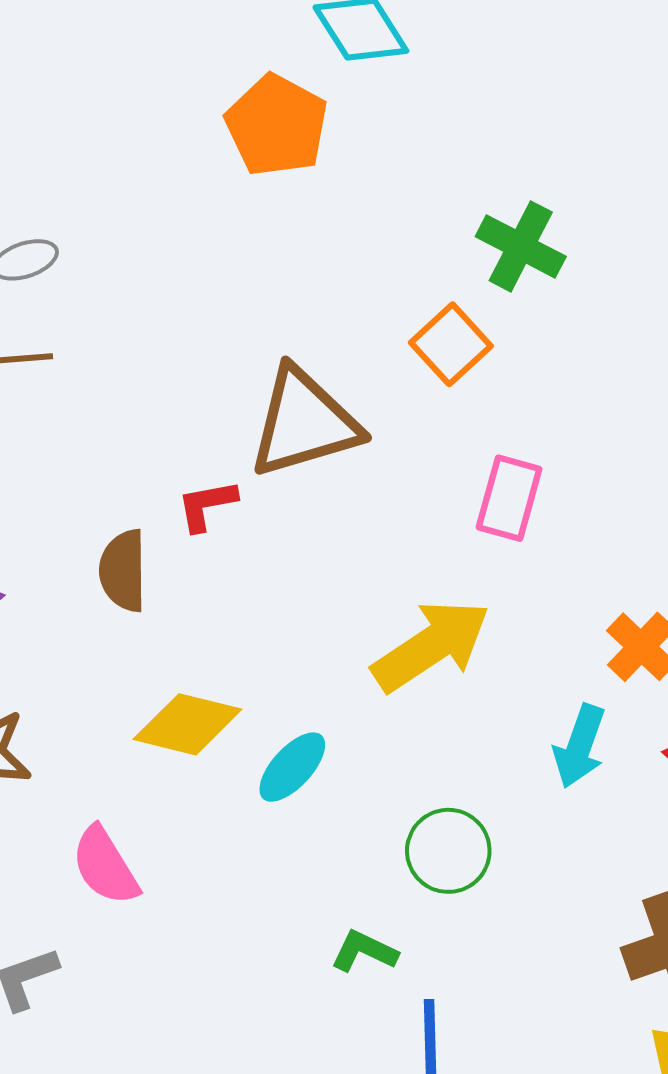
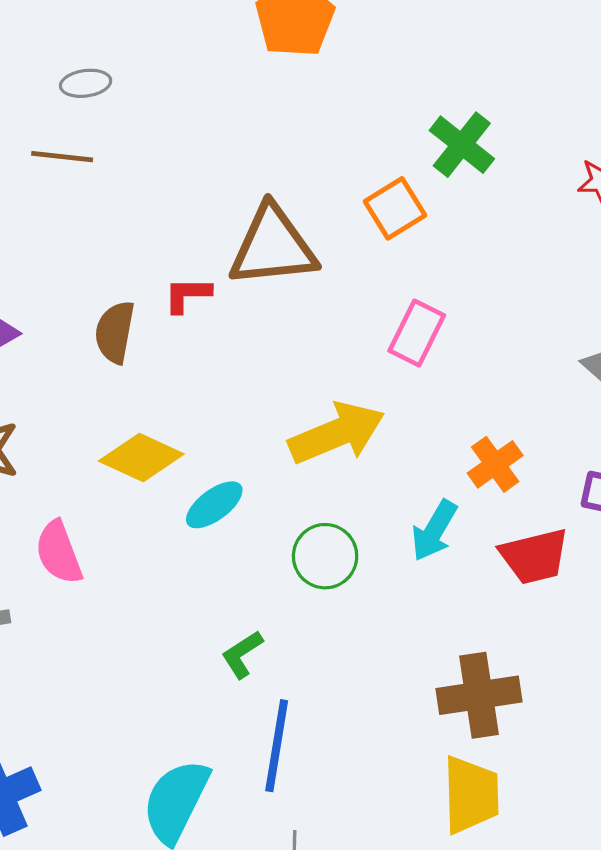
green circle: (448, 851) -> (325, 556), moved
green L-shape: (364, 951) -> (242, 654), turned -69

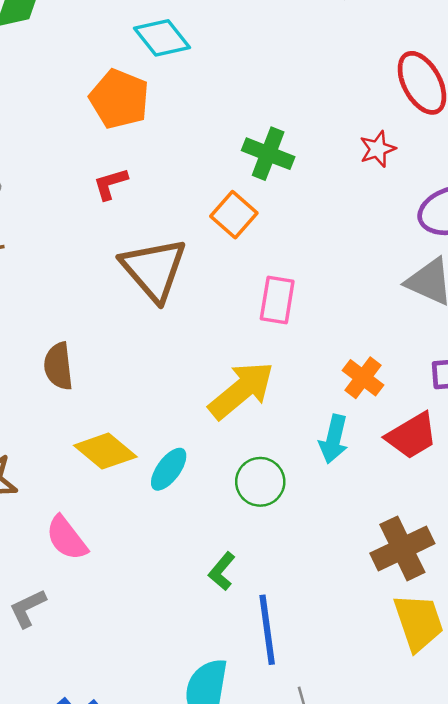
brown triangle: (273, 246) -> (154, 269), turned -48
red L-shape: (187, 295) -> (110, 184), moved
yellow diamond: (141, 457) -> (105, 451), turned 32

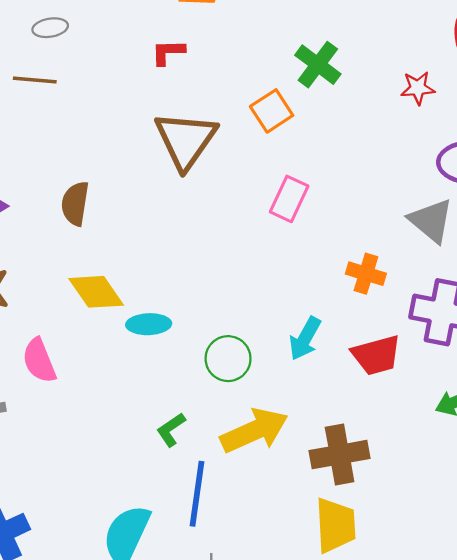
orange cross: (363, 378) -> (366, 274), moved, turned -36
yellow arrow: (241, 390) -> (254, 431), moved
cyan ellipse: (169, 469) -> (149, 324), turned 36

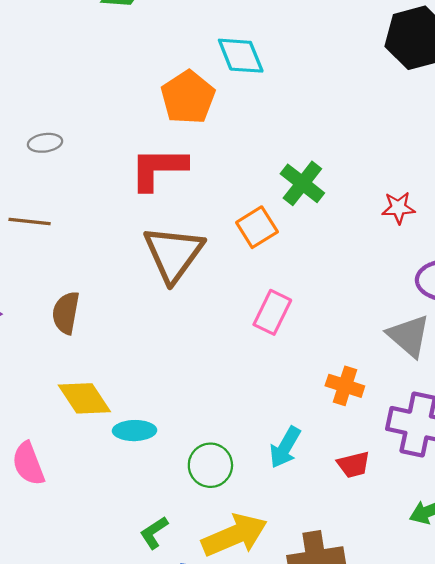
red L-shape: (168, 52) -> (158, 169), size x1.8
brown line: (35, 80) -> (30, 221), moved
red trapezoid: (376, 355) -> (354, 465), size x0.7

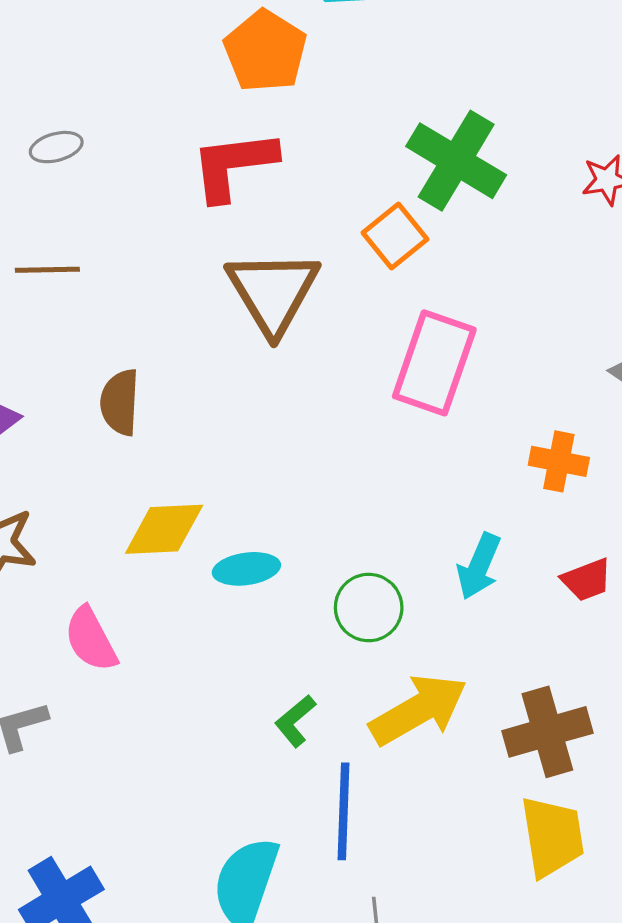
green cross: (302, 183) -> (456, 161), size x1.4
pink rectangle: (272, 312) -> (434, 363), size x1.5
yellow diamond: (84, 398) -> (164, 529), turned -52

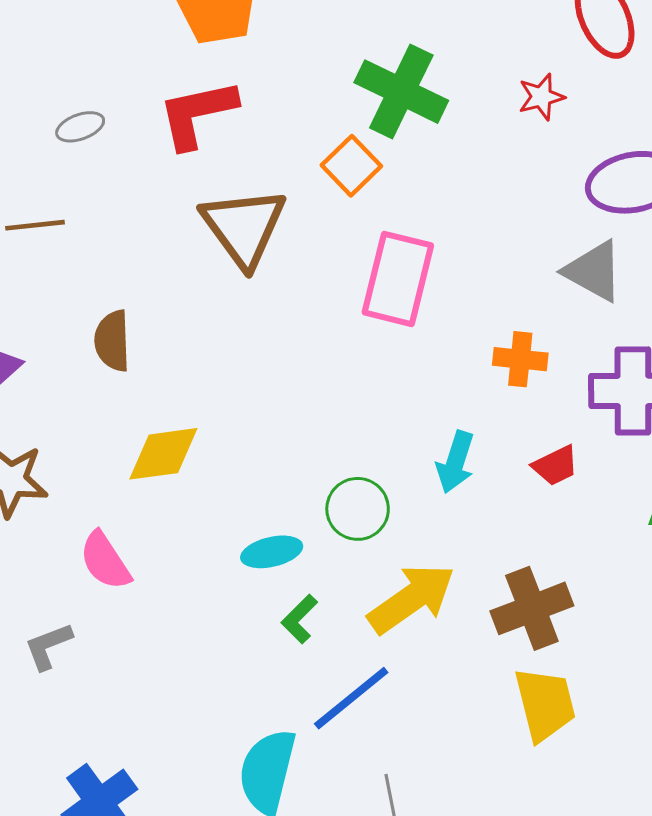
gray ellipse: (56, 147) -> (80, 127), moved
cyan ellipse: (246, 569) -> (272, 552), moved
blue line: (343, 811) -> (351, 698), turned 54

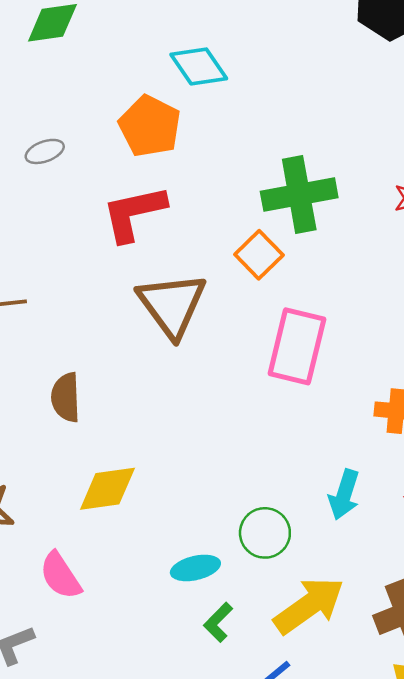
green cross: (401, 92) -> (299, 195), turned -36
gray ellipse: (80, 127) -> (45, 151), moved

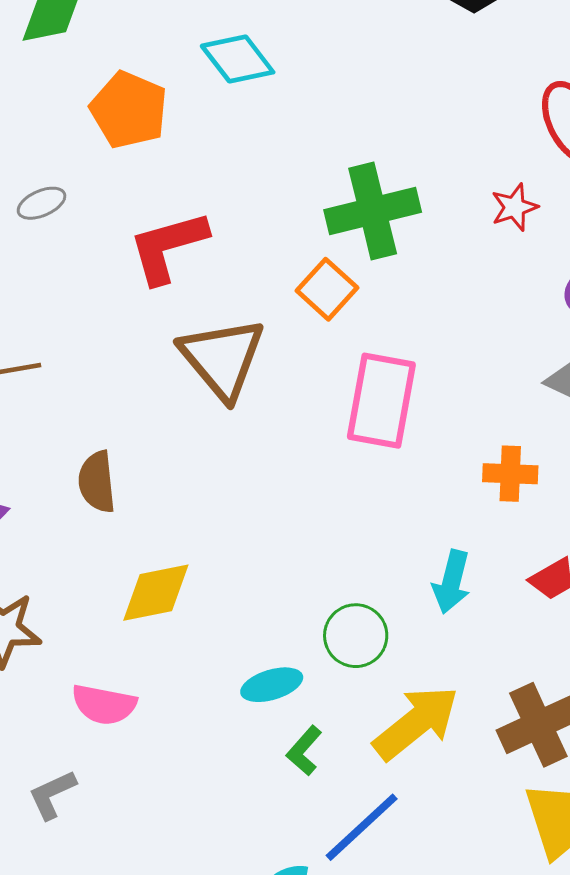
orange pentagon: (150, 126) -> (129, 110), moved
gray ellipse: (45, 151) -> (42, 203), moved
pink semicircle: (60, 576) -> (104, 705), turned -42

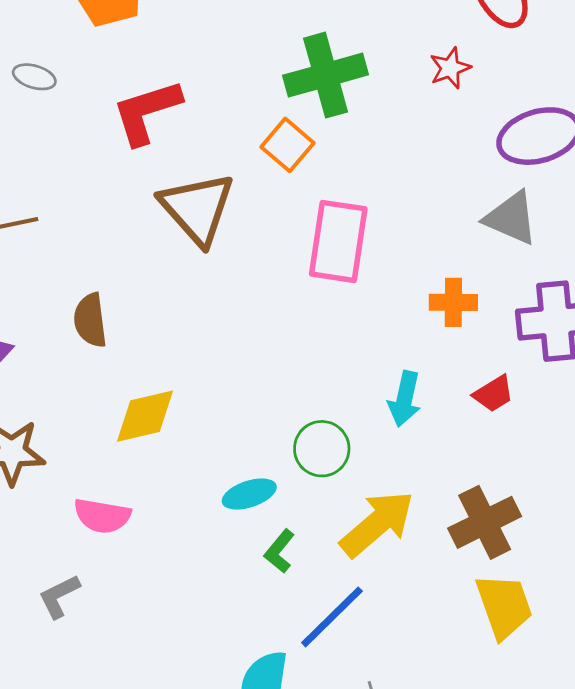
gray ellipse: (42, 203) -> (34, 77), turned 42

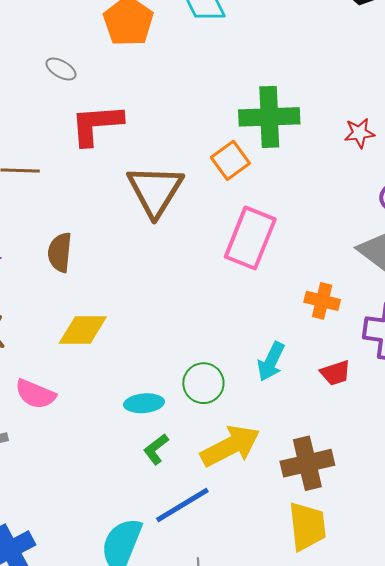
red L-shape: (147, 112) -> (96, 124), moved

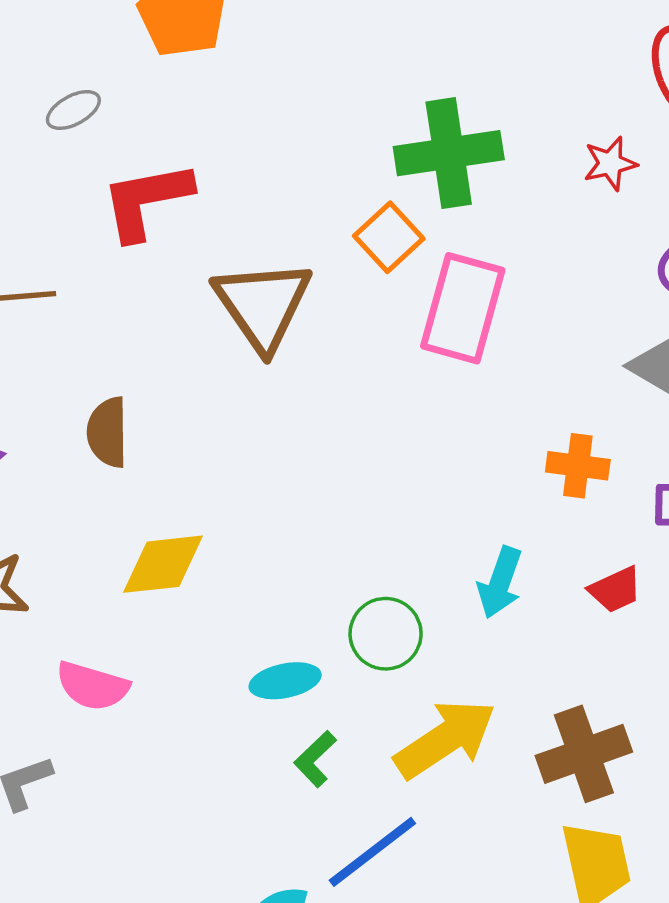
gray ellipse: (61, 69) -> (73, 110), turned -52
pink rectangle: (250, 238) -> (463, 308), moved

